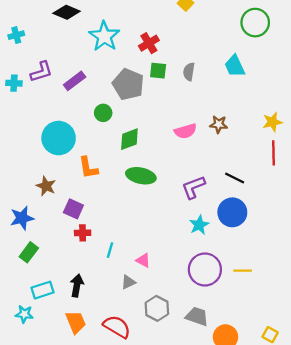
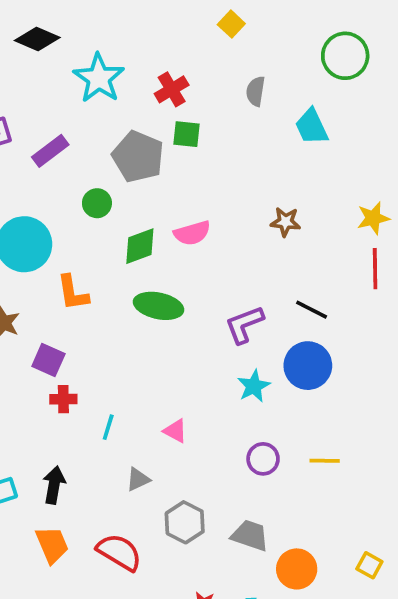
gray semicircle: (189, 72) -> (256, 91), moved
pink semicircle: (185, 131) -> (192, 233), moved
pink triangle: (143, 260) -> (175, 431), moved
purple circle: (205, 269) -> (263, 459), size x0.6

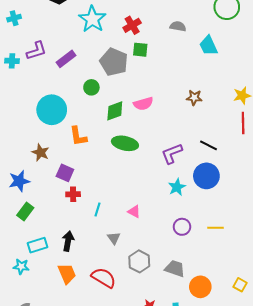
gray semicircle: (256, 91) -> (178, 26), turned 91
gray triangle: (138, 479) -> (114, 238), turned -40

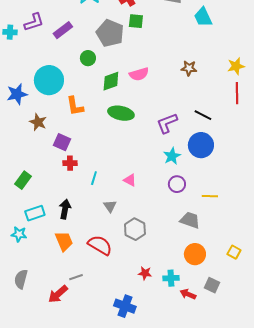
blue star: (19, 181) -> (17, 94), moved
purple circle: (182, 227) -> (177, 184), moved
gray trapezoid: (175, 269) -> (190, 220), moved

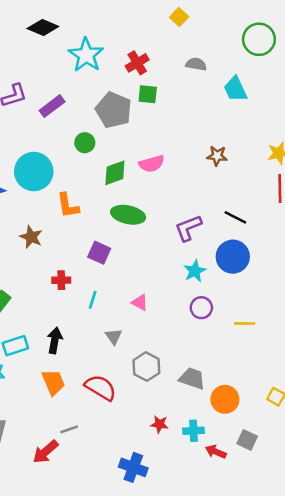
brown star: (38, 122) -> (31, 237), moved
purple square: (62, 142) -> (99, 253), moved
gray trapezoid: (190, 220) -> (192, 378), moved

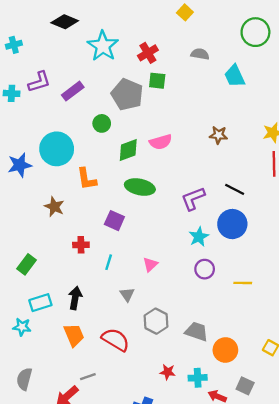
pink triangle: (140, 302) -> (150, 264), turned 49

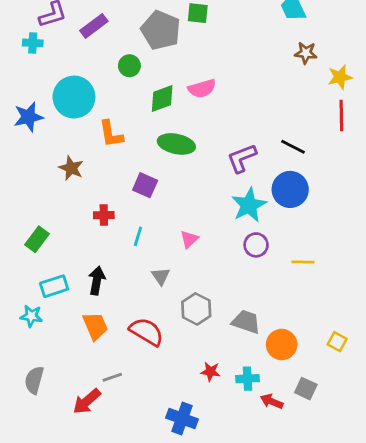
cyan cross: (12, 93) -> (33, 43), moved
brown star: (218, 135) -> (306, 53), moved
cyan star: (199, 237) -> (249, 205), size x1.4

